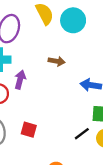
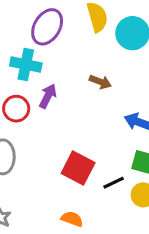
red square: (29, 130) -> (78, 168), moved, size x1.5

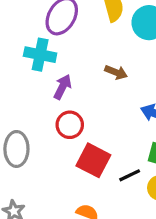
red circle: (16, 109) -> (70, 125), moved

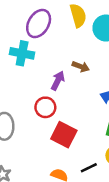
purple arrow: (63, 87) -> (58, 81), moved
black line: (130, 175) -> (89, 168), moved

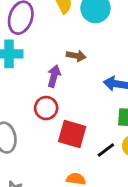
black line: (89, 168) -> (106, 150), moved

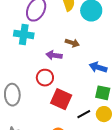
purple arrow: (54, 76) -> (54, 55), turned -105

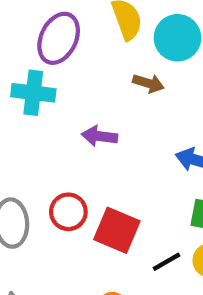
brown arrow: (72, 43) -> (148, 83), moved
red circle: (45, 78) -> (68, 212), moved

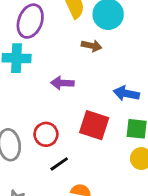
red square: (117, 230) -> (94, 125), moved
black line: (167, 262) -> (59, 164), moved

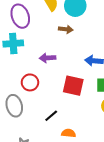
purple ellipse: (30, 21) -> (20, 16), turned -35
red circle: (46, 134) -> (30, 82), moved

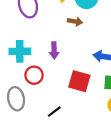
cyan cross: (13, 43) -> (20, 51), moved
purple arrow: (48, 58) -> (54, 50), turned -91

